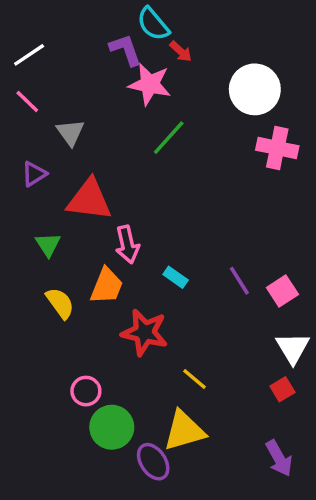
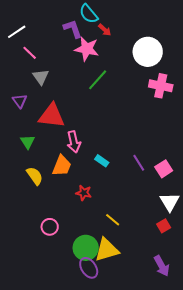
pink line: (27, 101) -> (30, 53), moved
purple triangle: (34, 174) -> (20, 101), turned -35
red star: (145, 332) -> (84, 193), size x0.6
green circle: (112, 427) -> (86, 248), moved

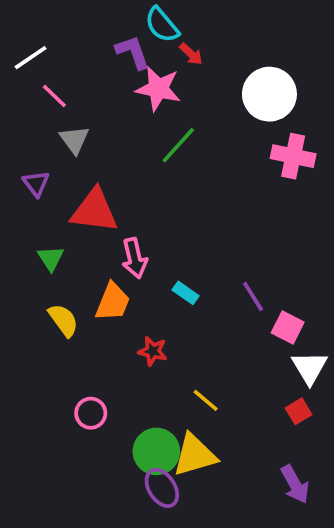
pink square: (164, 169) -> (288, 327), moved, turned -30

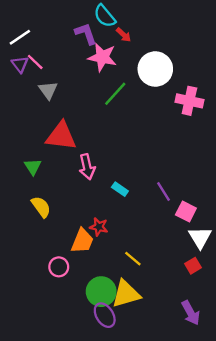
white circle: (269, 94) -> (155, 69), moved
purple triangle: (36, 183) -> (20, 64), moved
orange trapezoid: (113, 302) -> (82, 241), moved

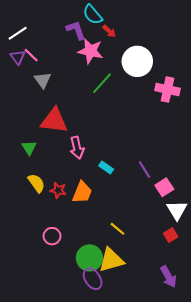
pink square: (186, 212) -> (164, 187), turned 30
red star: (99, 227) -> (58, 190), moved
orange trapezoid: (82, 241) -> (82, 192), moved

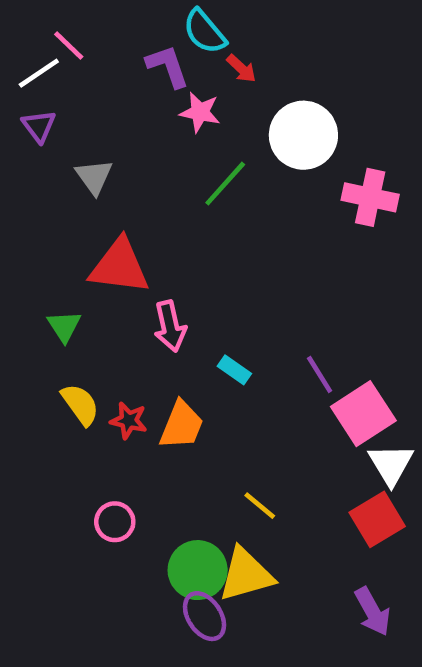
pink star: (90, 51) -> (200, 112), size x0.7
pink line: (31, 55) -> (69, 45), moved
pink square: (164, 187) -> (363, 414), size x1.5
red square: (171, 235) -> (377, 519), size x1.6

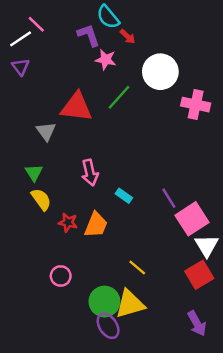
gray triangle: (94, 177) -> (46, 131), moved
red triangle: (119, 266) -> (76, 107), moved
yellow semicircle: (80, 404) -> (41, 199), moved

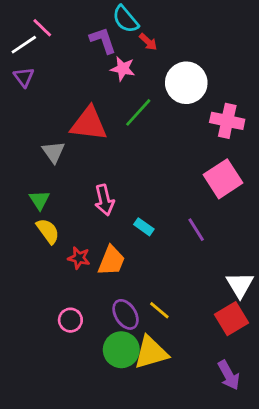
pink square: (192, 219) -> (223, 179), moved
purple ellipse: (108, 326) -> (126, 314), moved

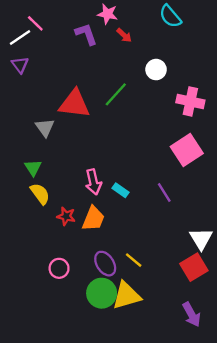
cyan semicircle: (126, 19) -> (170, 16), moved
pink star: (123, 69) -> (108, 14), moved
white circle: (186, 83) -> (156, 70), size x0.6
pink arrow: (104, 200) -> (93, 182), moved

